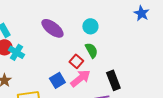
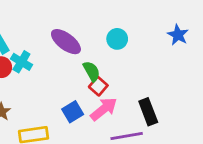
blue star: (141, 13) -> (178, 35), moved
green semicircle: (91, 50) -> (92, 71), moved
cyan cross: (16, 52) -> (21, 62), moved

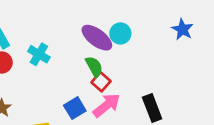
purple ellipse: (66, 42) -> (97, 38), moved
cyan cross: (21, 62) -> (39, 54), moved

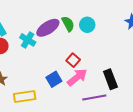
purple ellipse: (97, 38) -> (48, 28), moved, turned -70
green semicircle: (94, 67) -> (68, 24), moved

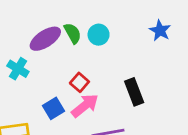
cyan cross: (28, 40) -> (18, 69), moved
black rectangle: (110, 79) -> (134, 92), moved

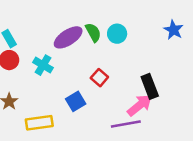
pink arrow: (85, 106) -> (140, 105), moved

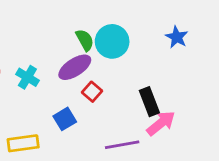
cyan circle: (117, 34) -> (112, 41), size x1.5
purple ellipse: (68, 37) -> (75, 67), moved
pink arrow: (140, 105) -> (161, 123), moved

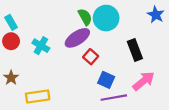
black rectangle: (149, 102) -> (135, 50), moved
blue square: (65, 119) -> (106, 80), moved, turned -35

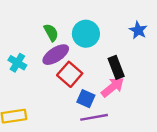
green semicircle: (85, 17) -> (51, 33), moved
red square: (91, 57) -> (70, 74), size x1.5
pink arrow: (144, 81) -> (113, 87), moved

